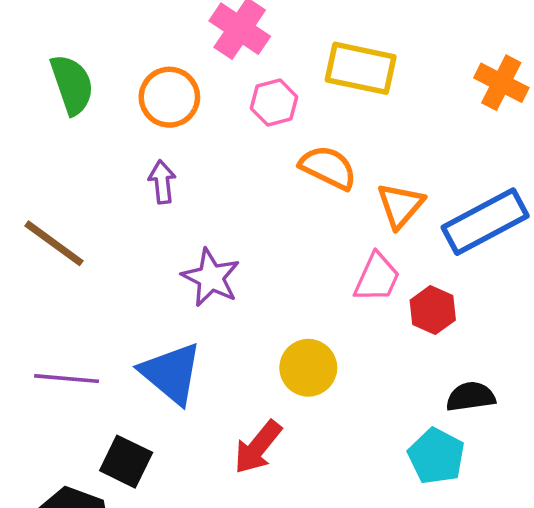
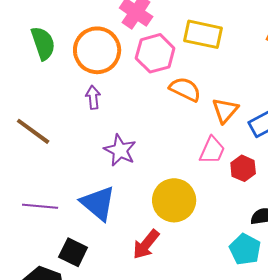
orange circle: (169, 97) -> (97, 50), size x1.4
pink hexagon: (274, 103) -> (155, 53), size x1.5
yellow circle: (308, 368) -> (174, 200), size x1.4

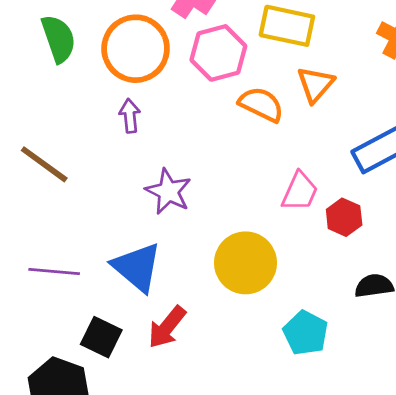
orange triangle: (225, 110) -> (315, 84), moved
red arrow: (146, 244) -> (167, 327), moved
cyan pentagon: (245, 249) -> (305, 333), moved

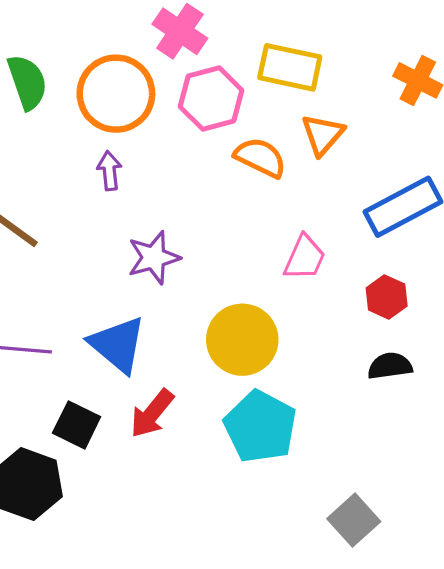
purple star: (168, 191) -> (154, 258), turned 30
red hexagon: (344, 217) -> (387, 297), moved
cyan pentagon: (305, 333) -> (260, 427), moved, size x1.4

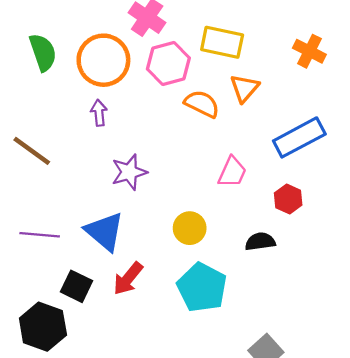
yellow circle: (242, 340) -> (190, 228), size x0.7
black semicircle: (390, 366) -> (260, 242), moved

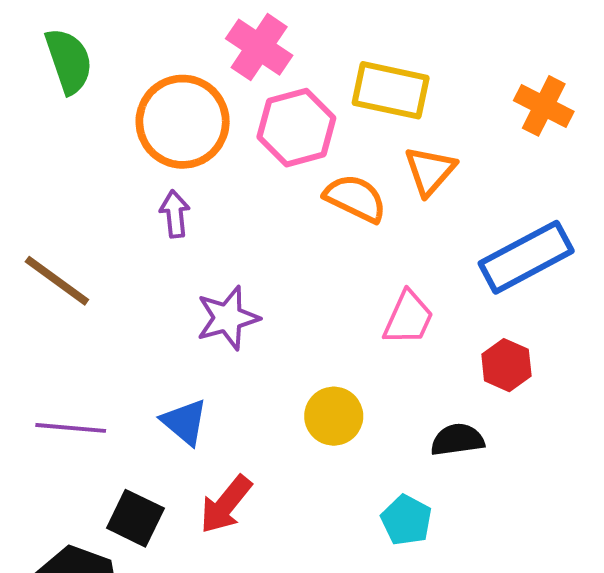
green semicircle: (43, 52) -> (69, 61), moved
blue triangle: (105, 231) -> (185, 422), size x0.7
cyan pentagon: (202, 287) -> (406, 520), moved, size x0.6

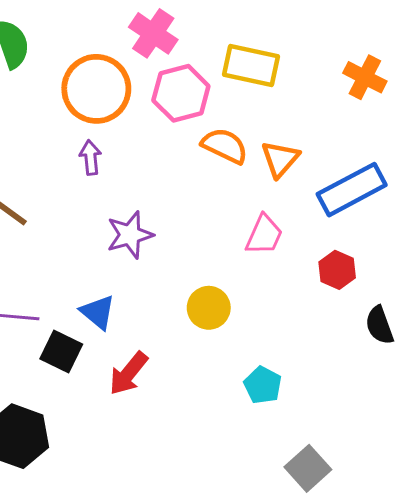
orange triangle: (430, 171) -> (280, 159), moved
black semicircle: (457, 440) -> (379, 325), moved, turned -102
black square: (135, 518) -> (61, 352), moved

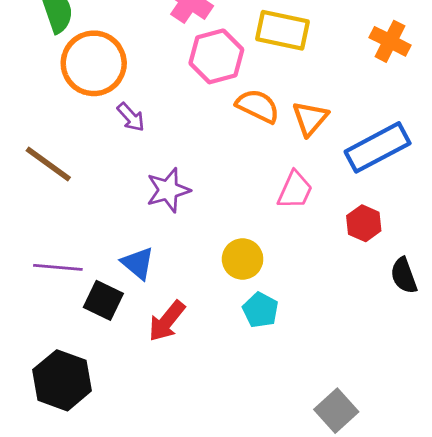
orange circle: (96, 89) -> (94, 63), moved
purple arrow: (91, 157) -> (131, 117), turned 144
cyan pentagon: (263, 385) -> (260, 310), moved

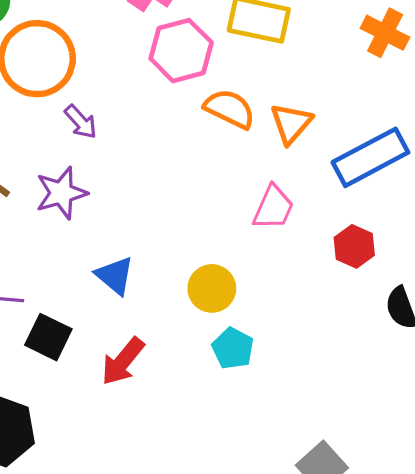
purple star: (168, 190) -> (61, 193), moved
blue triangle: (138, 263) -> (115, 276), moved

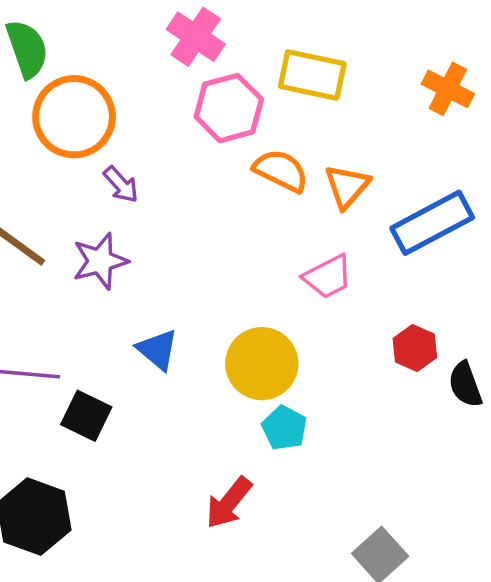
pink trapezoid: (273, 208) -> (328, 277), turned 39
red hexagon: (354, 246) -> (415, 348), moved
yellow circle: (212, 288) -> (262, 364), size x1.4
red arrow: (123, 361) -> (229, 503), moved

